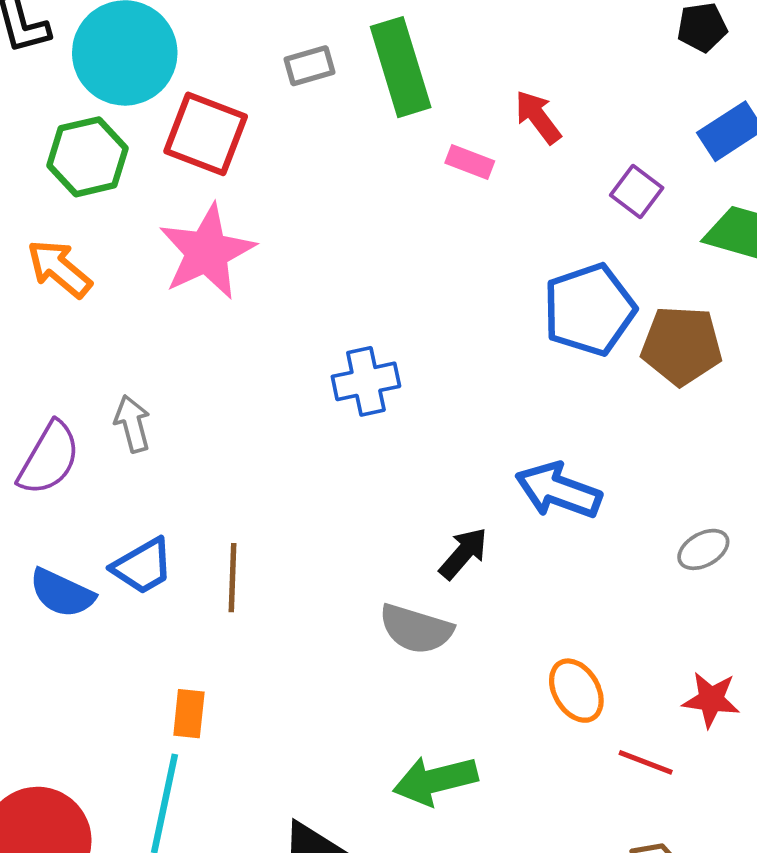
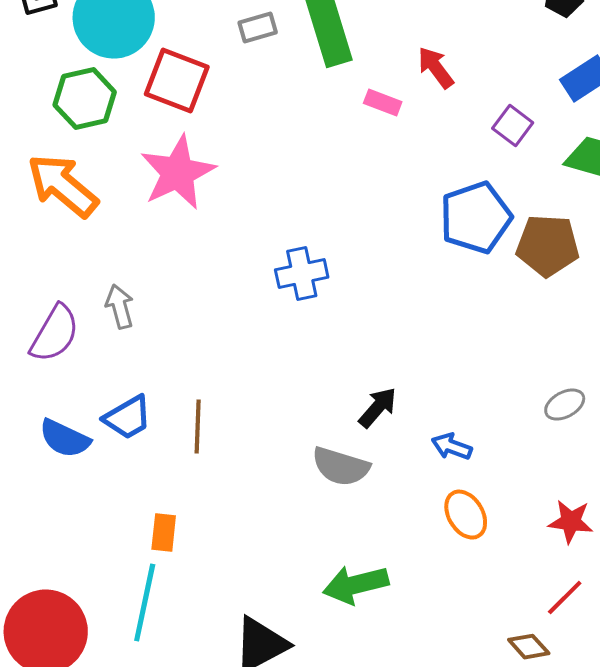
orange arrow: (59, 268) -> (63, 186), size x1.4
blue arrow: (558, 490) -> (452, 447), moved, size x0.6
red line: (646, 762) -> (565, 598), moved, turned -66

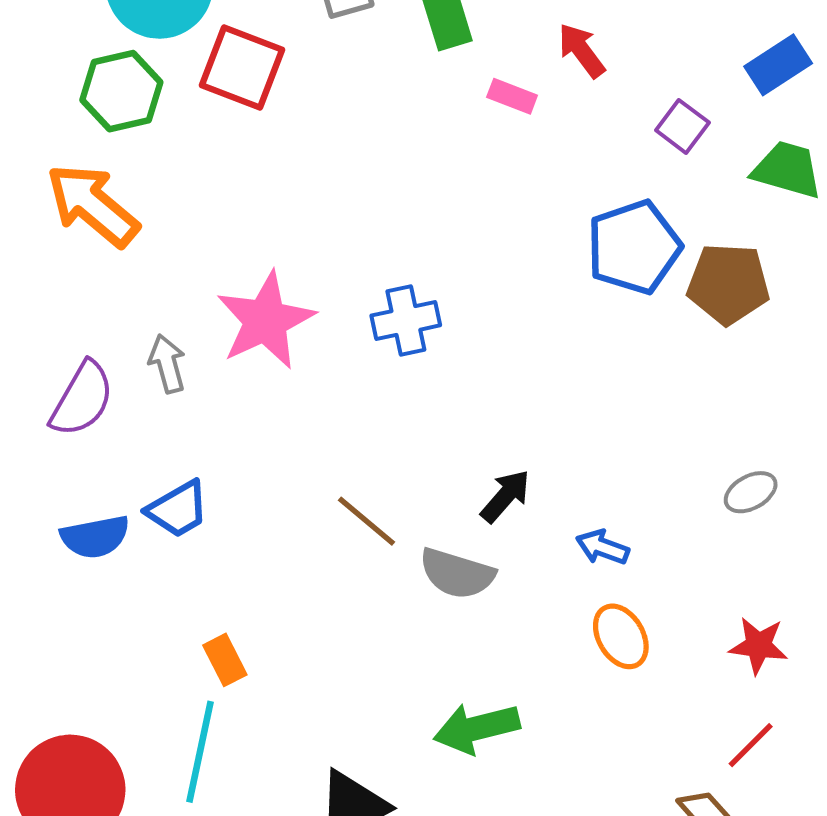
pink star: (178, 173) -> (266, 320), moved
brown line: (198, 427) -> (367, 521), moved, turned -52
blue semicircle: (65, 439) -> (95, 537), turned -36
orange rectangle: (164, 533) -> (225, 660), turned -33

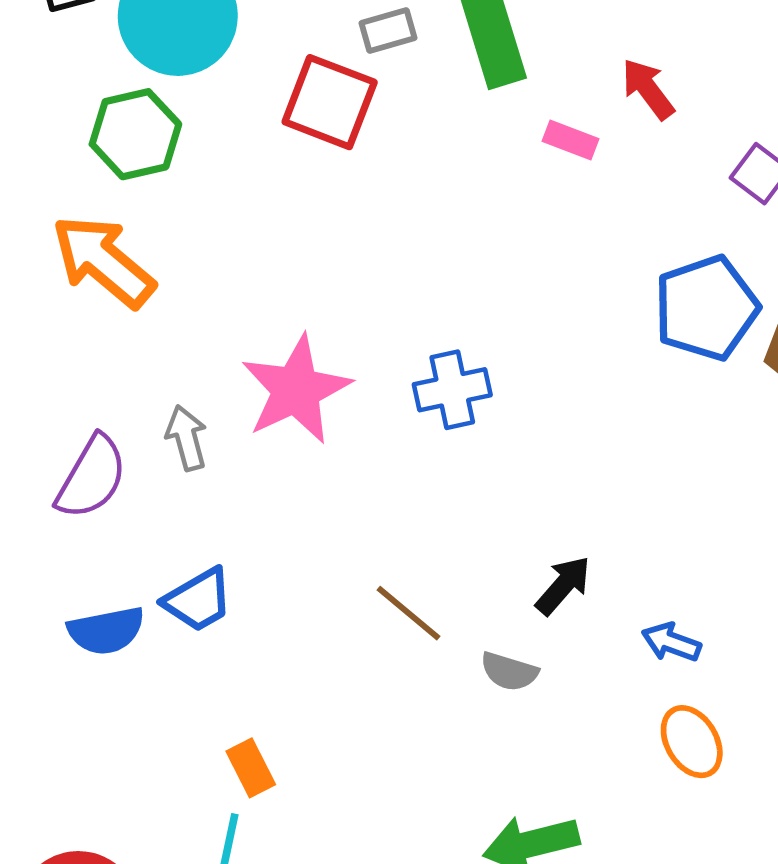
red square: (242, 67) -> (330, 102), moved
gray semicircle: (457, 573) -> (509, 672), size x0.7

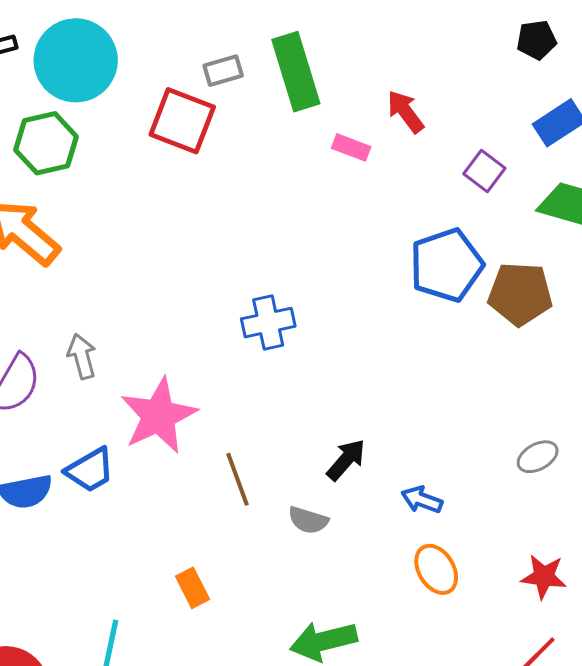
pink star: (296, 390) -> (159, 416), moved
brown line: (408, 613) -> (237, 479), turned 30
orange rectangle: (251, 768) -> (192, 588), moved

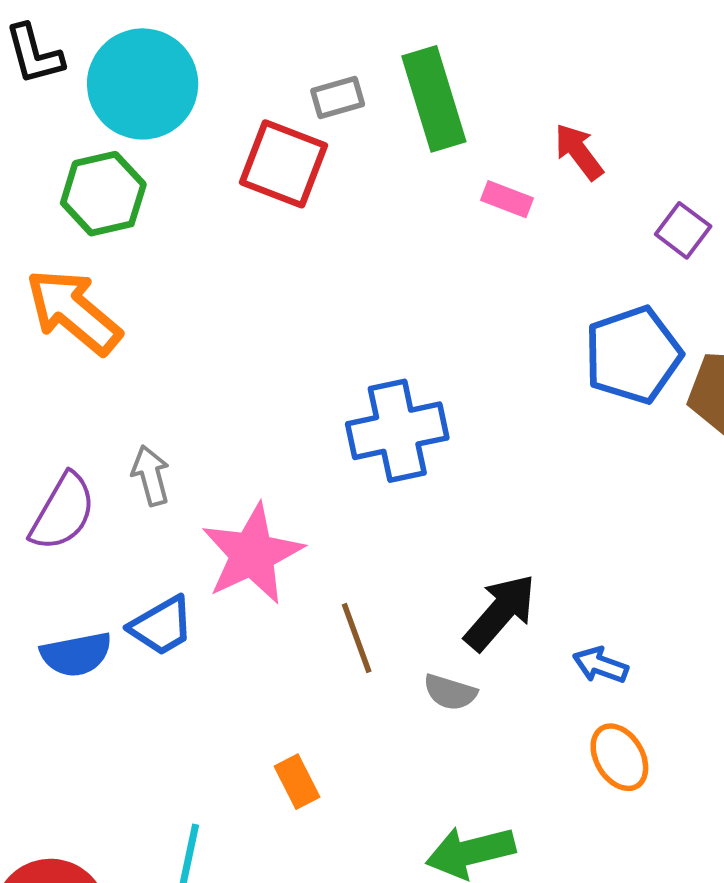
blue cross: (268, 323) -> (397, 431), size x1.4
black arrow: (346, 460) -> (500, 612), size x1.4

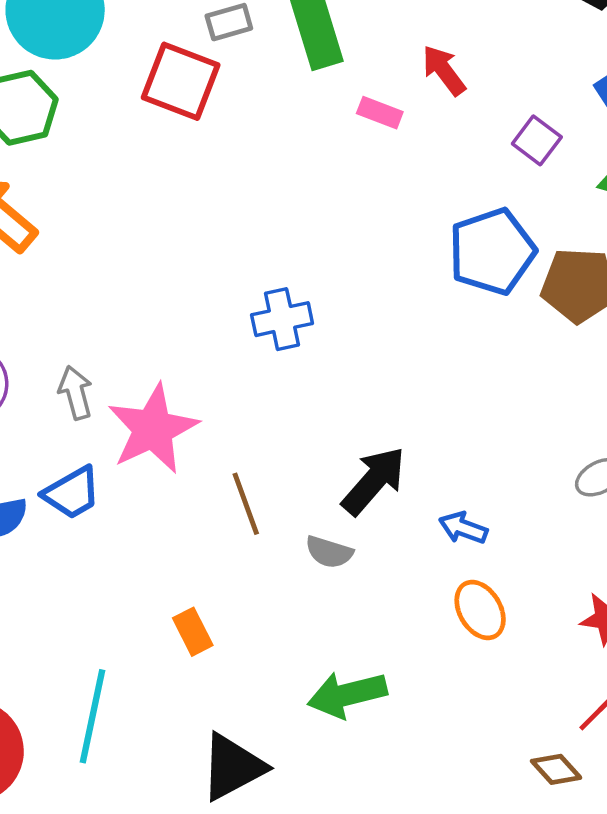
blue cross: (397, 431) -> (282, 319), size x0.7
gray arrow: (151, 475) -> (76, 393), moved

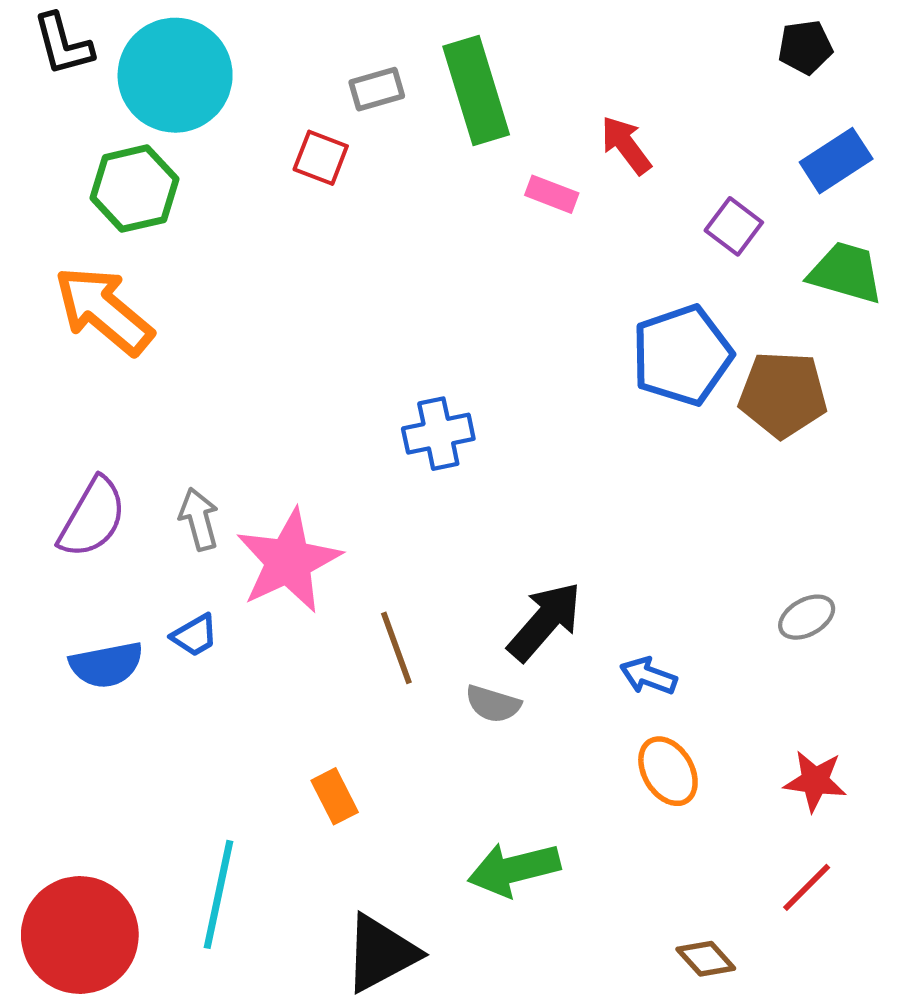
red square: (181, 81) -> (321, 158), size x0.6
blue trapezoid: (72, 493) -> (195, 635), size x0.7
brown diamond: (556, 769) -> (706, 959), moved

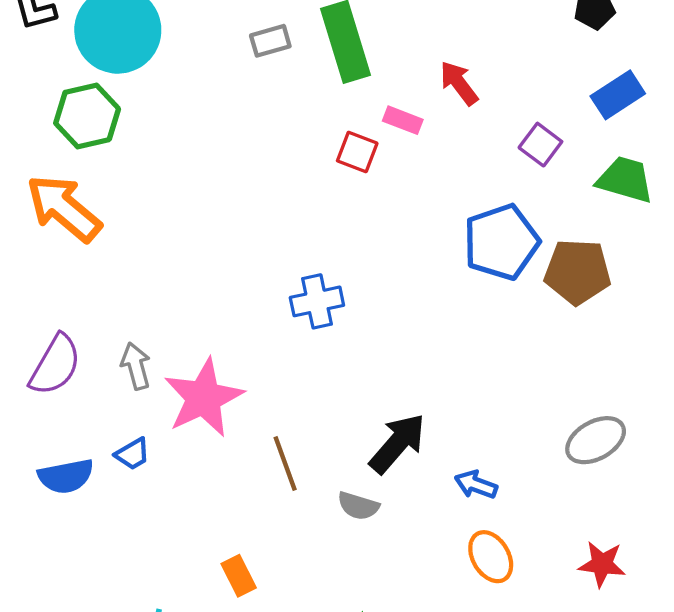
red square: (321, 158) -> (357, 152), moved
gray ellipse: (807, 617) -> (596, 440), size x1.4

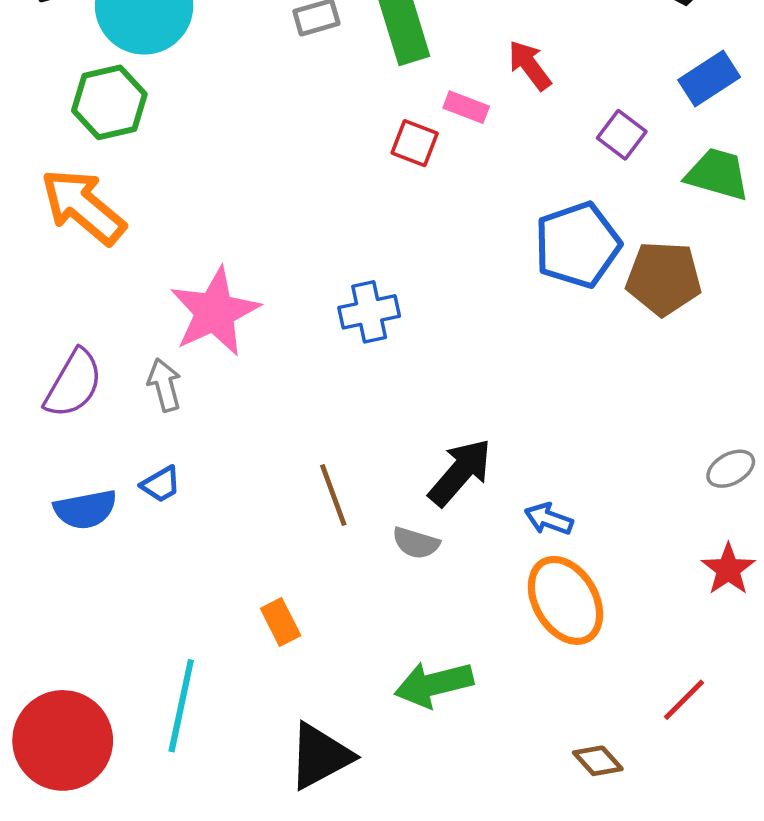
pink star: (204, 398) -> (215, 312), moved
gray ellipse: (596, 440) -> (731, 469), moved, size x0.7
orange ellipse: (491, 557) -> (565, 600), size x1.5
red star: (602, 564) -> (728, 569), moved, turned 30

